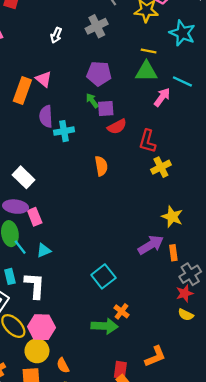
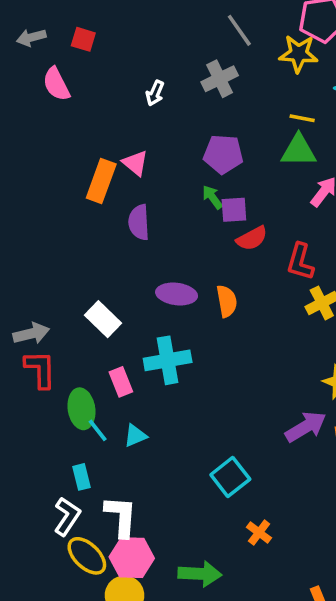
cyan cross: (64, 131) -> (168, 360), moved, size x1.4
purple ellipse: (16, 207) -> (177, 294), moved
white L-shape: (35, 285) -> (121, 516), moved
green arrow: (105, 326) -> (200, 574), moved

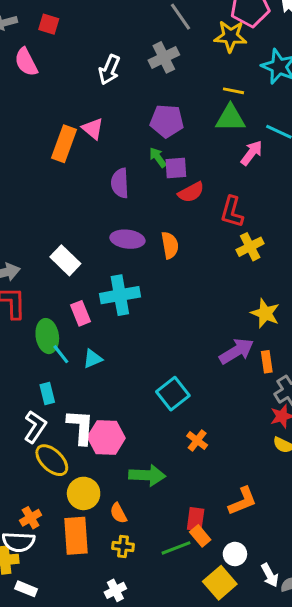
white arrow: (155, 93) -> (109, 70), size x1.4
purple semicircle: (139, 222) -> (120, 183), moved
pink hexagon: (132, 558) -> (106, 437), moved

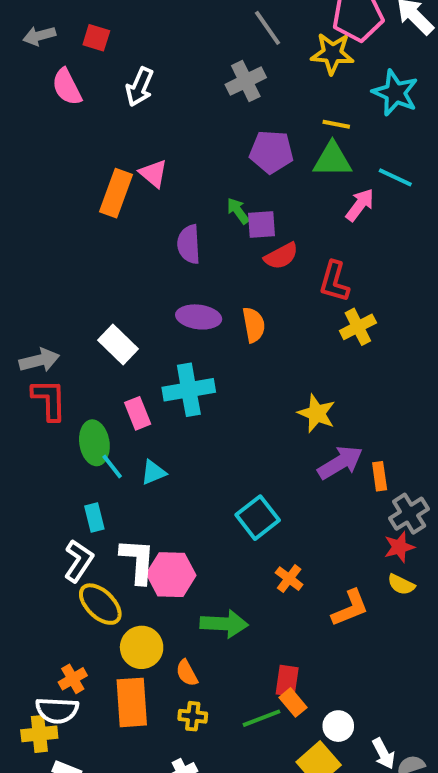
white arrow: (109, 70) -> (140, 87), moved
purple pentagon: (167, 121) -> (271, 152), moved
yellow star: (265, 313) -> (317, 413), moved
orange L-shape: (243, 501) -> (350, 608), moved

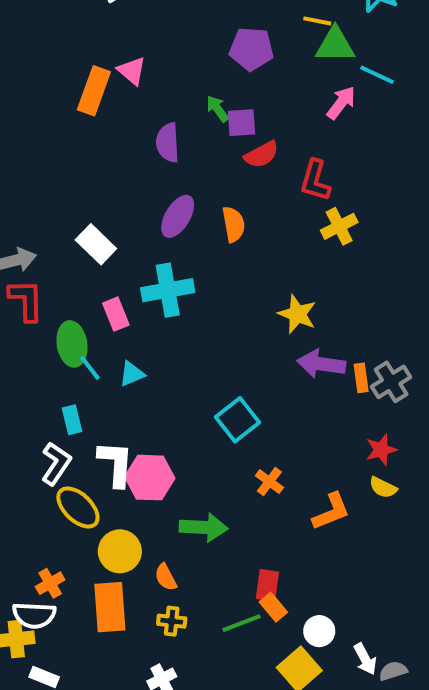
green triangle: (332, 160) -> (335, 45), moved
purple ellipse: (199, 317) -> (178, 216), turned -66
purple arrow: (340, 463) -> (321, 364), turned -141
gray cross: (409, 514) -> (391, 382), moved

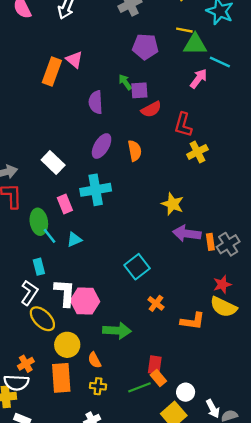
yellow semicircle: (383, 488) -> (223, 307), size x1.6
orange L-shape: (331, 511) -> (193, 321), turned 30

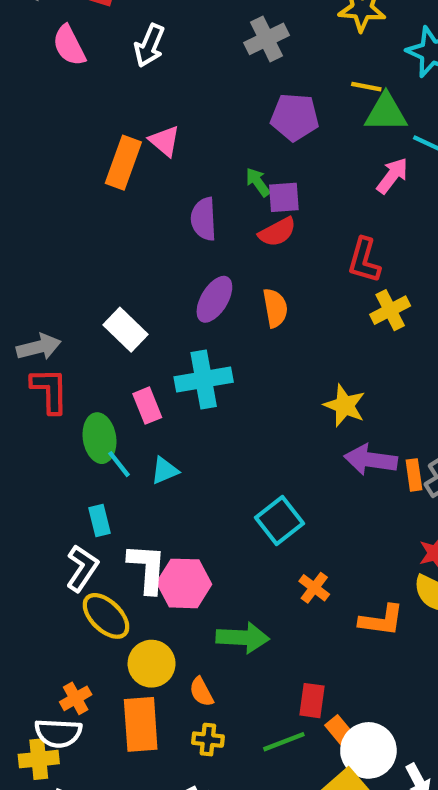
red semicircle: (151, 109) -> (277, 232), moved
orange rectangle: (158, 378) -> (340, 731), moved
white circle: (186, 392) -> (368, 750), size x1.6

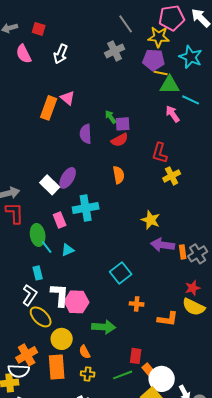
purple pentagon: (295, 117) -> (154, 60), moved
pink arrow: (392, 176) -> (173, 114), turned -72
purple ellipse: (214, 299) -> (68, 178), moved
orange cross: (314, 588) -> (137, 304), turned -32
orange cross: (76, 698) -> (27, 355), size x1.5

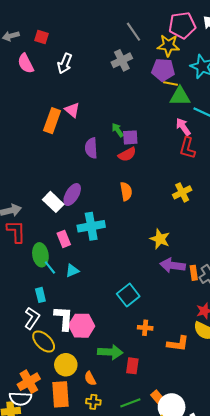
red L-shape: (160, 153) -> (187, 148), moved
red rectangle: (136, 356) -> (132, 366), moved

